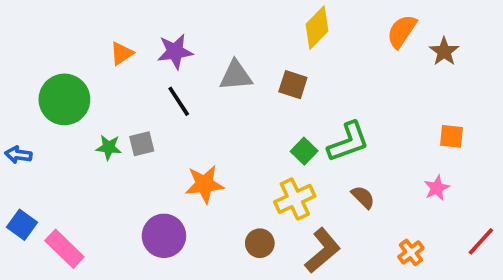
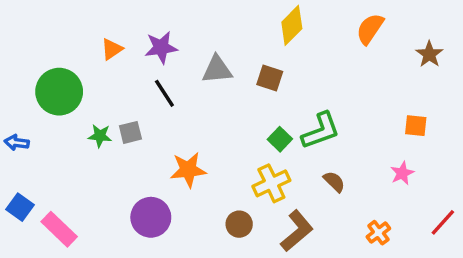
brown star: (444, 52) -> (429, 54), moved

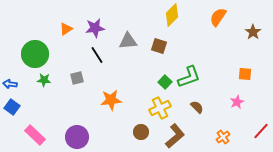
green star: (100, 136) -> (44, 80), moved
blue square: (20, 207) -> (12, 107), moved
purple circle: (151, 217) -> (77, 137), moved

